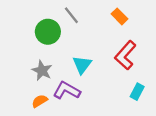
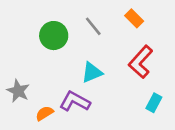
gray line: (71, 15) -> (93, 26), moved
cyan triangle: (82, 65) -> (92, 72), turned 30
gray star: (42, 70) -> (18, 91), moved

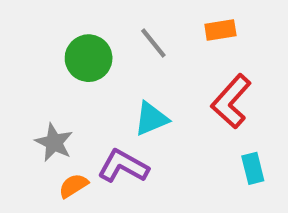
orange rectangle: (134, 18) -> (220, 30), turned -54
gray star: (18, 91) -> (54, 142), moved
cyan rectangle: (154, 103) -> (253, 168), turned -42

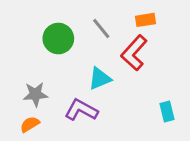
red L-shape: (231, 101) -> (134, 53), moved
gray star: (54, 142) -> (35, 94), turned -30
orange semicircle: (73, 186) -> (30, 124), moved

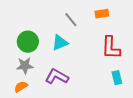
green circle: (58, 39) -> (28, 42), moved
red L-shape: (134, 53) -> (111, 48), moved, turned -40
cyan triangle: (100, 79) -> (60, 43), moved

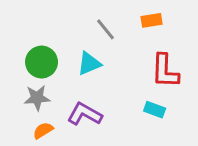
cyan rectangle: (117, 78) -> (155, 110), moved, turned -56
orange semicircle: (21, 87) -> (43, 130), moved

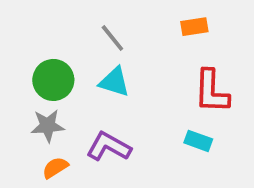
gray line: (105, 29) -> (112, 38), moved
cyan triangle: (89, 64) -> (114, 82), turned 40

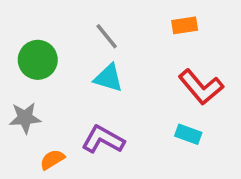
green circle: (53, 80) -> (38, 60), moved
red L-shape: (212, 91) -> (201, 87), turned -42
gray star: (48, 126) -> (25, 118), moved

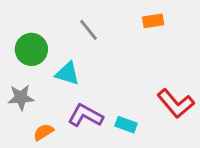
cyan triangle: (108, 78) -> (67, 73), moved
red L-shape: (201, 87) -> (176, 104), moved
cyan rectangle: (188, 134) -> (126, 125), moved

